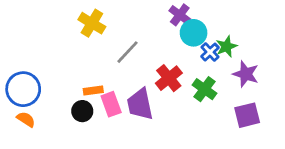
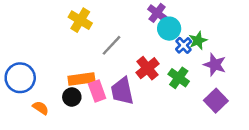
orange rectangle: (93, 90) -> (81, 79), size x1.5
purple square: (247, 115) -> (216, 101), turned -30
orange semicircle: (26, 119) -> (41, 108), moved

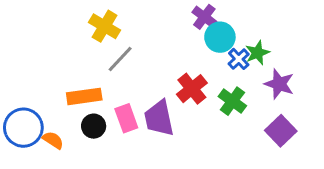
gray line: (111, 45) -> (120, 59), moved
blue circle: (20, 78) -> (23, 128), moved
orange rectangle: (81, 79) -> (84, 96), moved

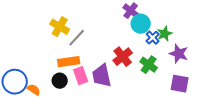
yellow cross: (104, 26) -> (60, 27), moved
orange rectangle: (84, 96) -> (69, 62), moved
purple square: (281, 131) -> (180, 84), turned -36

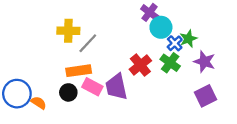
yellow cross: (60, 27) -> (68, 31), turned -30
green cross: (149, 65) -> (170, 63), moved
pink rectangle: (81, 76) -> (92, 87), turned -42
purple square: (180, 84) -> (206, 96), turned -36

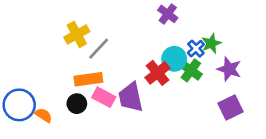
cyan circle: (161, 27) -> (174, 59), moved
yellow cross: (68, 31) -> (77, 34), turned -30

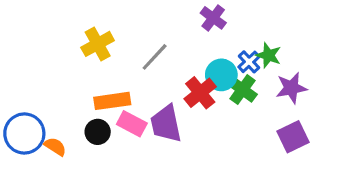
green star: (211, 43) -> (269, 55), turned -30
gray line: (99, 49) -> (155, 57), moved
purple star: (229, 69) -> (291, 88), turned -30

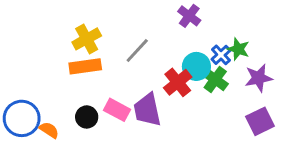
orange rectangle: (112, 101) -> (85, 66), moved

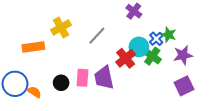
orange rectangle: (85, 66) -> (33, 47), moved
pink rectangle: (117, 110) -> (83, 78), turned 66

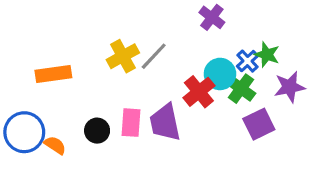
yellow cross: (61, 27) -> (123, 56), moved
purple square: (184, 86) -> (259, 124), moved

